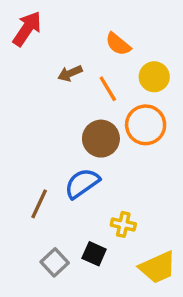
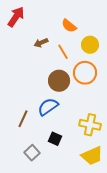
yellow cross: (123, 224) -> (90, 125), moved, size x1.5
black square: (94, 254) -> (55, 139), moved

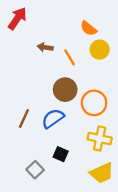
orange semicircle: (69, 26) -> (88, 28), moved
brown arrow: (41, 43) -> (45, 47), turned 32
orange circle: (85, 73) -> (94, 103), moved
brown line: (23, 119) -> (24, 119), moved

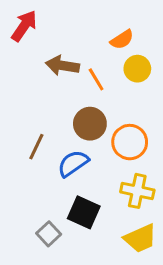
orange semicircle: (88, 28) -> (122, 40), turned -72
brown arrow: (45, 47) -> (62, 66), size x1.5
brown line: (24, 119) -> (36, 147), moved
black square: (61, 154) -> (84, 212), size x1.5

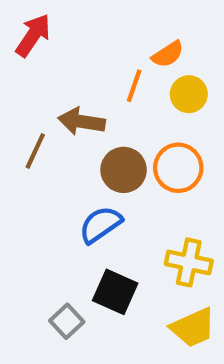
brown arrow: (62, 66) -> (82, 122), moved
orange line: (96, 79) -> (134, 86), moved, turned 50
orange circle: (130, 142) -> (178, 168), moved
brown line: (36, 147) -> (35, 151), moved

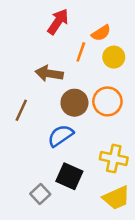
red arrow: (33, 35) -> (58, 22), moved
brown line: (35, 151) -> (21, 110), moved

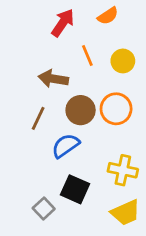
orange semicircle: (101, 33) -> (108, 16), moved
orange line: (81, 52) -> (87, 56), turned -42
brown line: (21, 110) -> (38, 118), moved

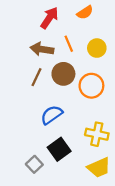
brown arrow: (53, 79) -> (42, 49), moved
brown circle: (81, 110) -> (63, 74), moved
brown line: (38, 118) -> (36, 77), moved
black square: (75, 189) -> (59, 149), turned 30

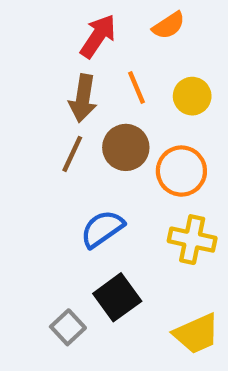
brown arrow: (42, 49) -> (83, 98), turned -90
yellow cross: (97, 134) -> (192, 240), moved

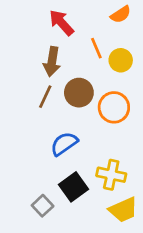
orange semicircle: (169, 25) -> (121, 14), moved
red arrow: (98, 36) -> (61, 23), turned -76
orange line: (136, 88) -> (96, 48), moved
yellow cross: (192, 240) -> (111, 175), moved

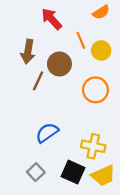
brown arrow: (52, 62) -> (28, 52), moved
brown circle: (79, 93) -> (59, 64), moved
blue semicircle: (64, 144) -> (47, 133), moved
black square: (74, 187) -> (73, 172), moved, turned -30

